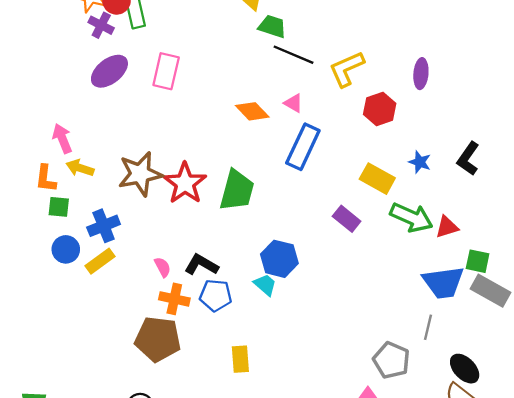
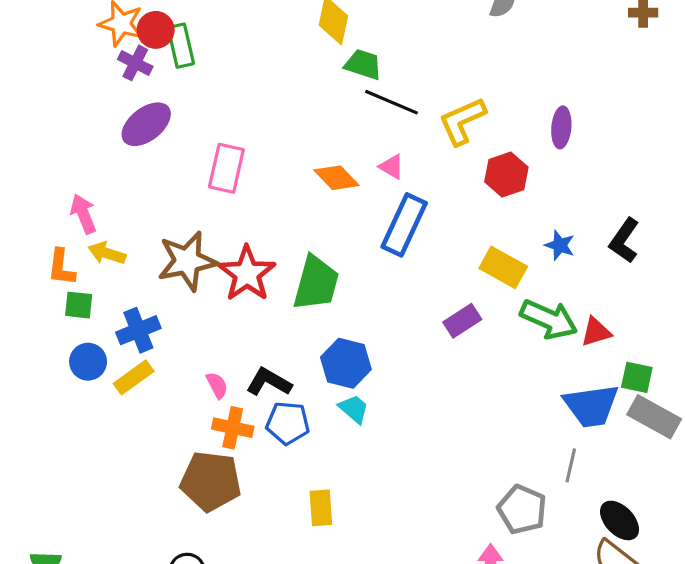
pink rectangle: (166, 71) -> (226, 168), moved
purple rectangle: (347, 219) -> (462, 321), turned -72
blue hexagon: (279, 259) -> (346, 363), moved

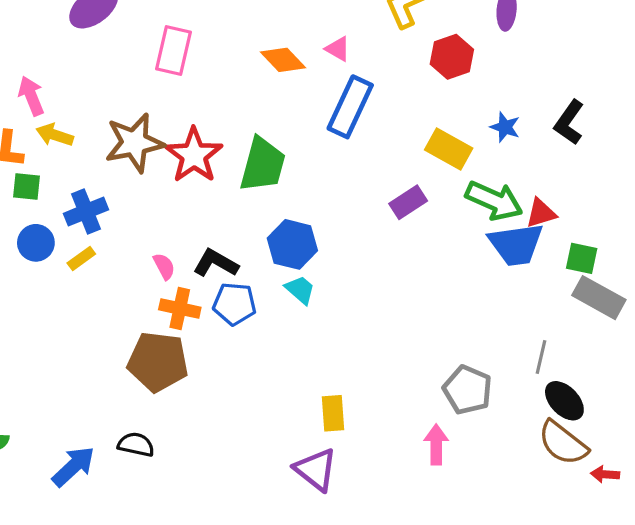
yellow rectangle: (134, 377) -> (81, 258), size x0.7
blue trapezoid: (591, 406) -> (516, 244), moved
gray line: (571, 465) -> (541, 357), moved
yellow rectangle: (321, 508) -> (333, 413), moved

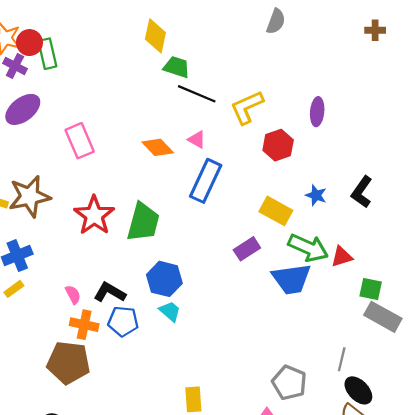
pink rectangle: (174, 50) -> (80, 141), turned -36
brown star: (134, 143) -> (29, 196), moved
blue trapezoid: (516, 244) -> (291, 279), moved

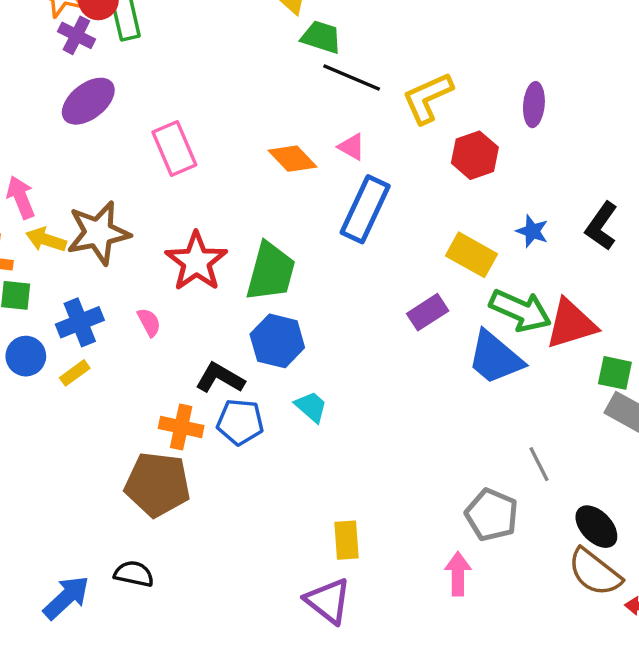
red triangle: (342, 257) -> (571, 324), size x1.6
blue hexagon: (164, 279) -> (277, 341), moved
blue trapezoid: (291, 279) -> (495, 358), turned 48
pink semicircle: (73, 295) -> (149, 322), moved
gray line: (342, 359) -> (539, 464), moved, turned -40

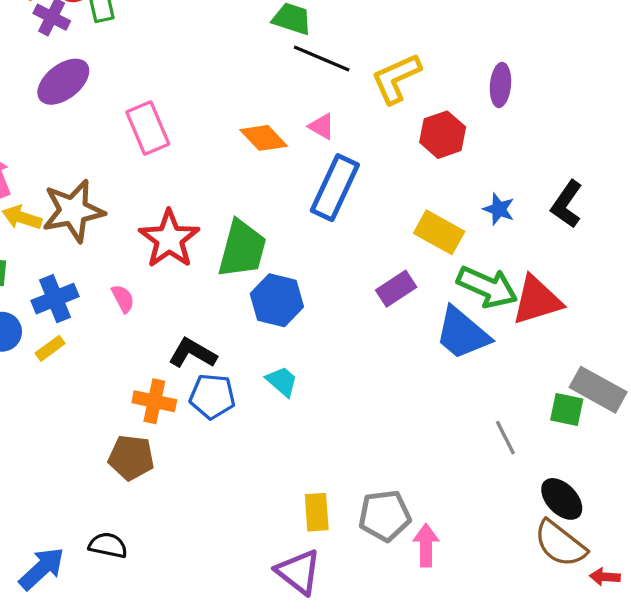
blue hexagon: (277, 341) -> (277, 300), moved
green square: (615, 373) -> (567, 410), moved
brown pentagon: (157, 484) -> (131, 458), size x0.7
gray pentagon: (492, 515) -> (385, 516), moved, turned -30

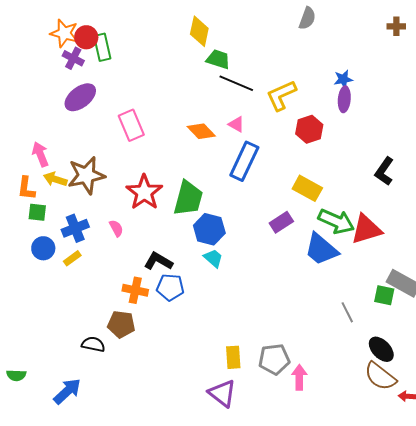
blue star: (499, 209) -> (343, 79), moved, turned -30
cyan trapezoid: (282, 381) -> (213, 258), moved
black semicircle: (108, 545) -> (93, 344), moved

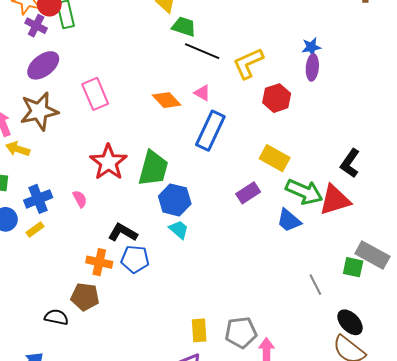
black L-shape: (384, 171) -> (350, 163), moved
brown star: (86, 175) -> (39, 111), moved
blue trapezoid: (321, 249) -> (289, 220), size x0.7

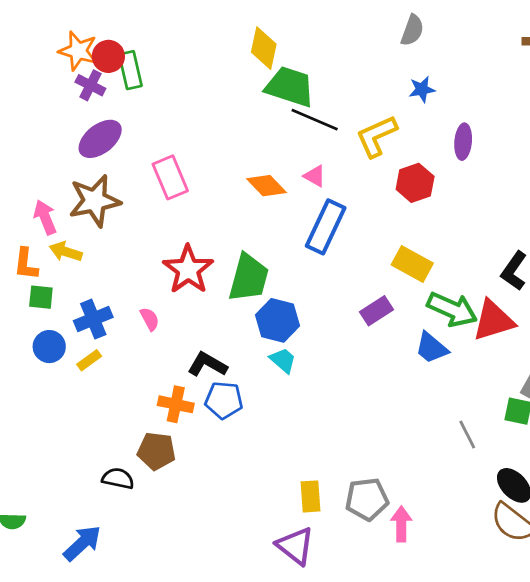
green trapezoid: (184, 27) -> (290, 87), size x1.5
blue star: (311, 47) -> (422, 89), moved

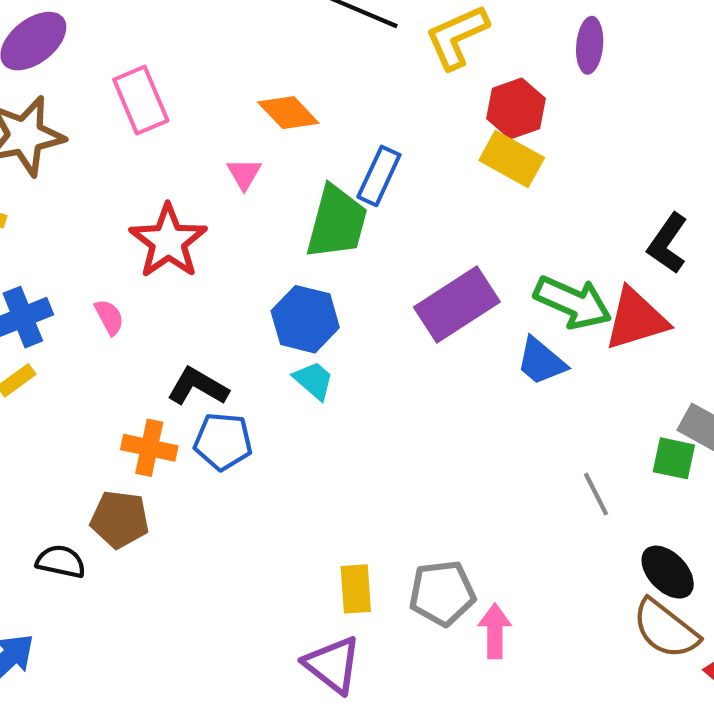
pink triangle: (315, 176) -> (244, 174), moved, turned 30
blue rectangle: (326, 227) -> (379, 176), size x0.7
yellow rectangle: (412, 264) -> (512, 159), moved
green trapezoid: (249, 278) -> (337, 222), moved
purple rectangle: (377, 311) -> (457, 304), size x1.6

